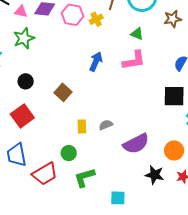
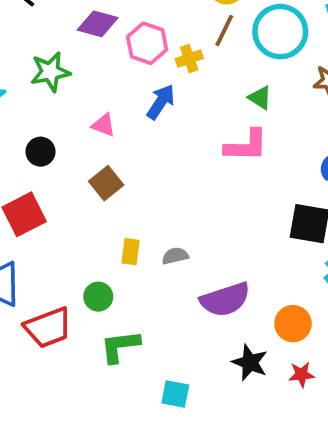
pink triangle: (21, 11) -> (104, 125), moved
blue arrow: (96, 62) -> (161, 102), moved

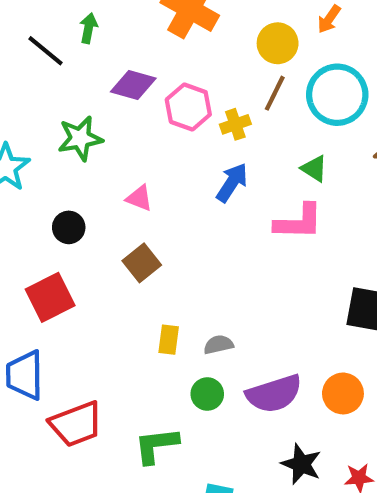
blue arrow: (161, 102) -> (232, 183), moved
green circle: (98, 297) -> (207, 394), moved
orange circle: (293, 324) -> (343, 393), moved

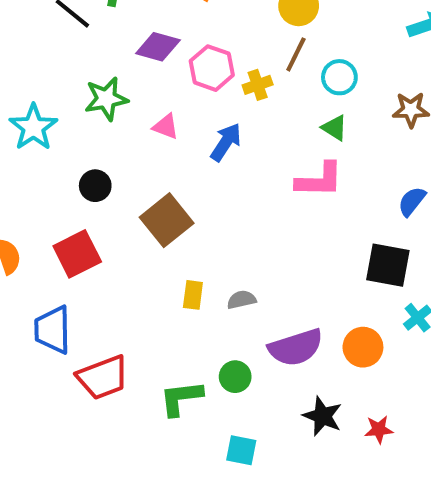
cyan circle: (337, 95) -> (339, 77), moved, size x0.6
blue arrow: (232, 183) -> (226, 142), moved
pink triangle: (139, 198) -> (166, 127), moved
brown square: (142, 263) -> (167, 220), size x1.4
green circle: (207, 394) -> (235, 377), moved

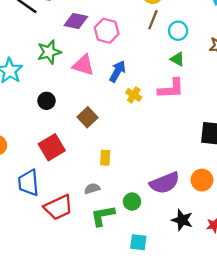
yellow cross: (258, 85) -> (134, 95), moved, turned -35
pink triangle: (166, 127) -> (83, 65), size x1.5
brown square: (167, 220) -> (88, 117), size x0.7
red square: (77, 254) -> (52, 147), moved
gray semicircle: (241, 300) -> (92, 189), moved

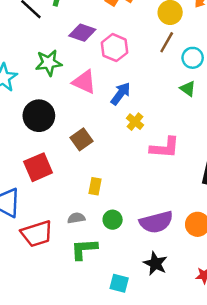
pink L-shape: (171, 89) -> (165, 148), moved
black circle: (46, 101) -> (39, 116), size x1.6
green circle: (132, 202) -> (113, 220), moved
black star: (182, 220) -> (155, 263), moved

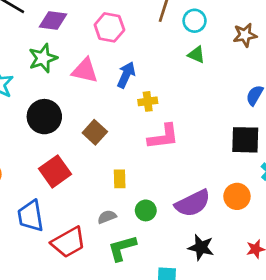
purple diamond: (82, 33) -> (53, 21), moved
yellow cross: (135, 122) -> (148, 101), turned -35
pink L-shape: (165, 148) -> (163, 137), moved

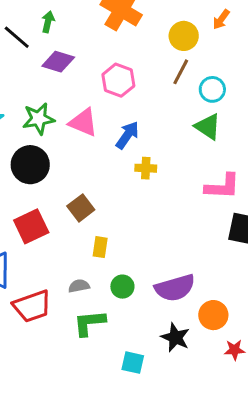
green triangle: (196, 55) -> (208, 127), size x1.4
green star: (43, 58) -> (39, 119), moved
brown square: (95, 132) -> (81, 208), moved
pink L-shape: (163, 137) -> (222, 186), moved
orange circle: (237, 196) -> (213, 315), moved

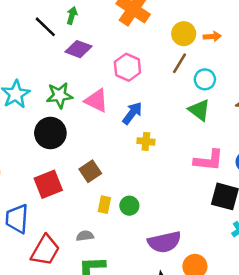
orange arrow: (221, 19) -> (212, 36), moved, turned -133
green circle: (122, 287) -> (129, 206), moved
red trapezoid: (32, 306) -> (45, 250), turned -44

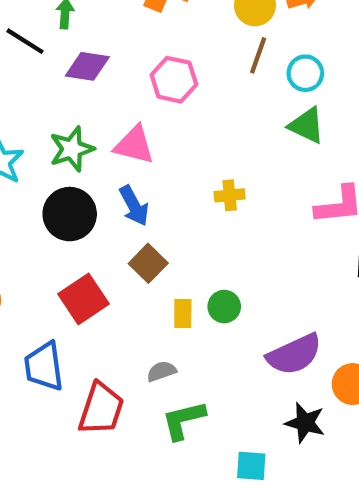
blue arrow: (132, 113) -> (134, 206), moved, turned 125

